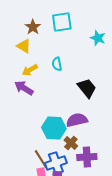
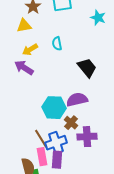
yellow triangle: (24, 46) -> (24, 26), turned -42

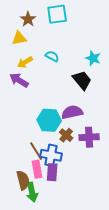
cyan star: (98, 18) -> (93, 58), moved
cyan semicircle: (57, 44) -> (52, 56), turned 128
purple cross: (87, 137) -> (89, 137), moved
blue cross: (56, 143) -> (51, 155), turned 30

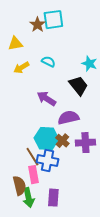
brown star: (28, 19) -> (37, 25), moved
purple arrow: (19, 80) -> (46, 99), moved
cyan hexagon: (49, 120) -> (46, 139), moved
purple rectangle: (52, 172) -> (53, 198), moved

